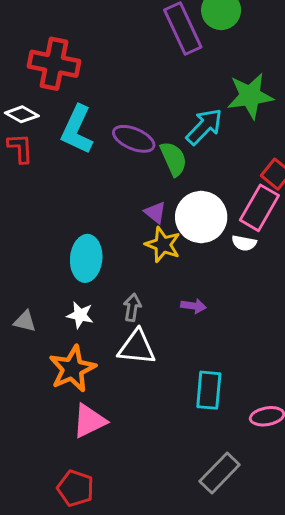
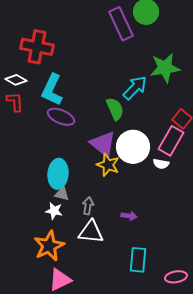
purple ellipse: (134, 139) -> (61, 117), moved
purple triangle: (155, 212) -> (103, 144), size x1.8
purple arrow: (193, 306) -> (129, 216), moved
gray triangle: (25, 321) -> (62, 194), moved

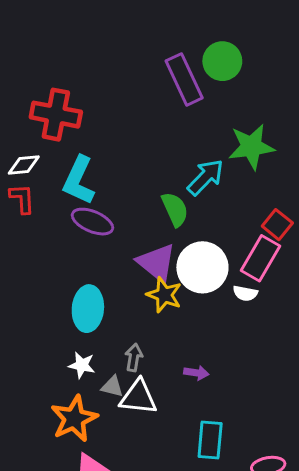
white diamond: (16, 80) -> (24, 165), turned -35
gray triangle: (62, 194) -> (112, 387), moved

